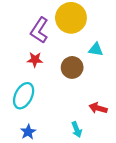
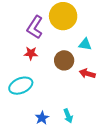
cyan ellipse: (24, 96) -> (21, 86), turned 40
red arrow: (98, 108) -> (87, 74), moved
blue star: (28, 132) -> (42, 118), moved

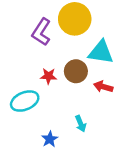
cyan triangle: (85, 44) -> (101, 52), size x1.6
red star: (31, 53) -> (48, 76), moved
cyan arrow: (68, 116) -> (81, 124), moved

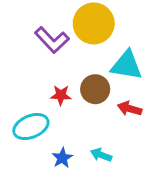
purple L-shape: (41, 32) -> (52, 40), turned -76
cyan arrow: (81, 124) -> (101, 155), turned 133
blue star: (50, 139) -> (62, 158), moved

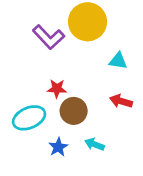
cyan triangle: (127, 65) -> (118, 61), size x0.6
brown circle: (95, 89) -> (74, 111), moved

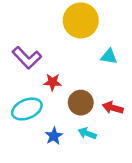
purple L-shape: (49, 37) -> (27, 58), moved
red arrow: (121, 101) -> (113, 108), moved
brown circle: (74, 111) -> (81, 103), moved

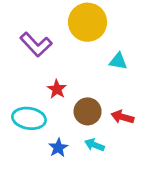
purple L-shape: (27, 58) -> (36, 45), moved
red star: (53, 82) -> (57, 89), turned 30
cyan ellipse: (27, 109) -> (29, 118), turned 32

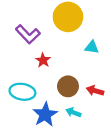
red star: (57, 89) -> (43, 60), moved
blue star: (58, 148) -> (45, 115), size x1.6

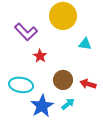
cyan arrow: (73, 112) -> (68, 104), turned 120

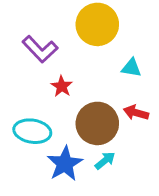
brown circle: (63, 80) -> (97, 123), size x1.4
red arrow: (88, 84) -> (136, 113), moved

